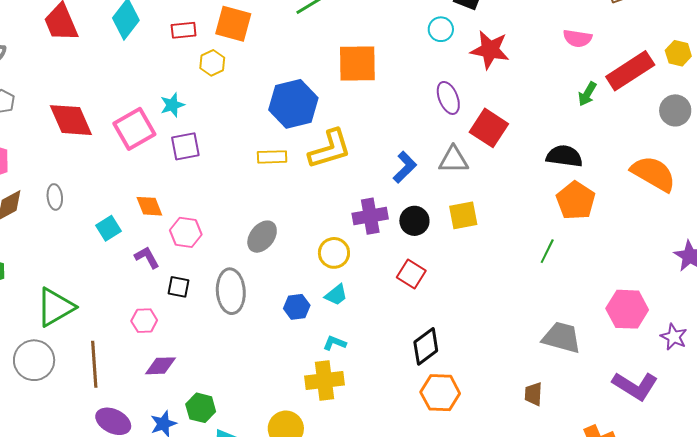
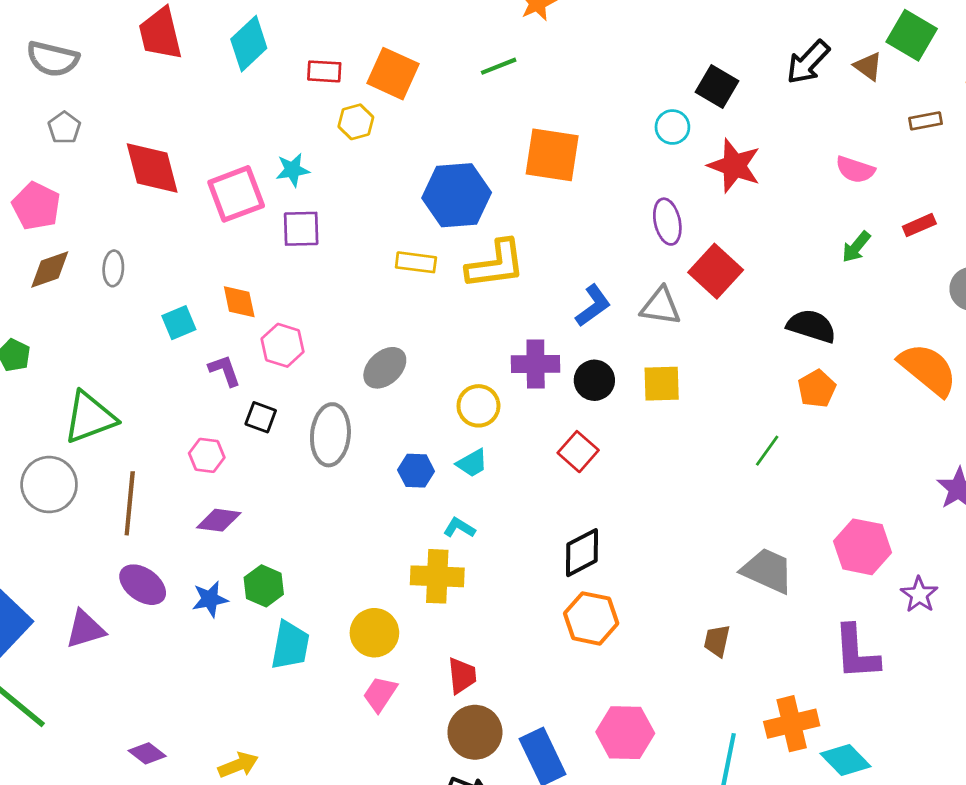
red rectangle: (630, 71) -> (919, 225), size x0.5
orange pentagon: (576, 201) -> (817, 389), size x0.7
purple L-shape: (635, 386) -> (856, 652), turned 45

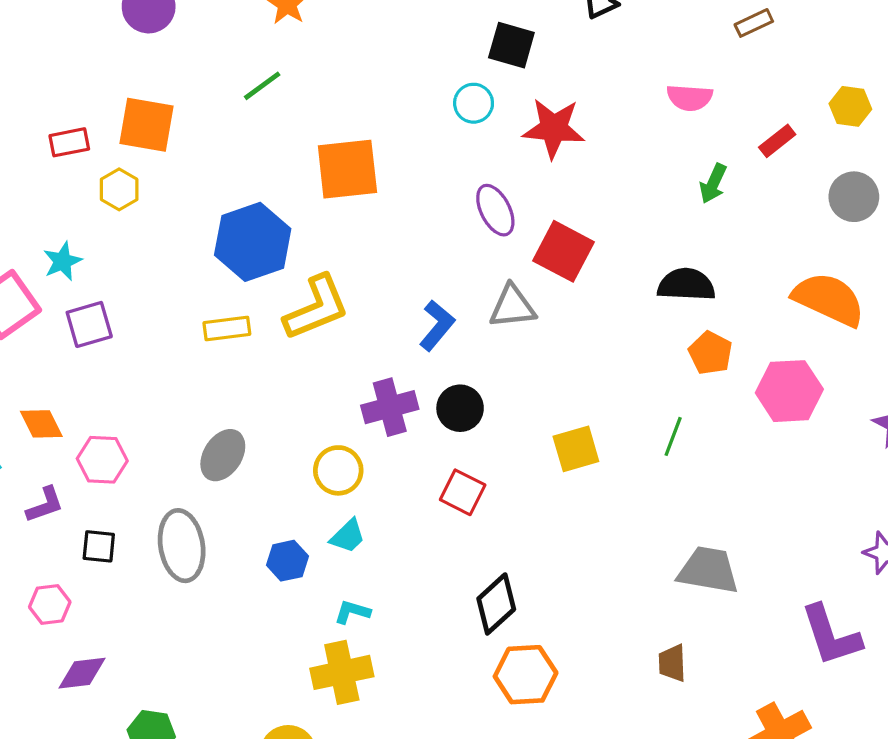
purple L-shape: (225, 370) -> (45, 505), turned 105
yellow square: (662, 384) -> (576, 449), moved
pink hexagon: (863, 547) -> (789, 391), moved

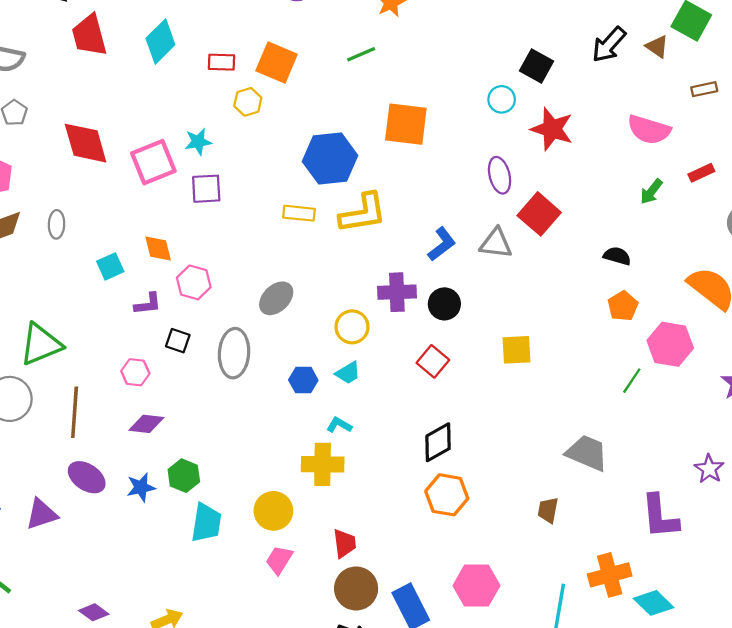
pink semicircle: (690, 98) -> (649, 130), size x1.4
black semicircle: (686, 285) -> (617, 256), size x0.7
green line: (673, 436) -> (632, 381), moved

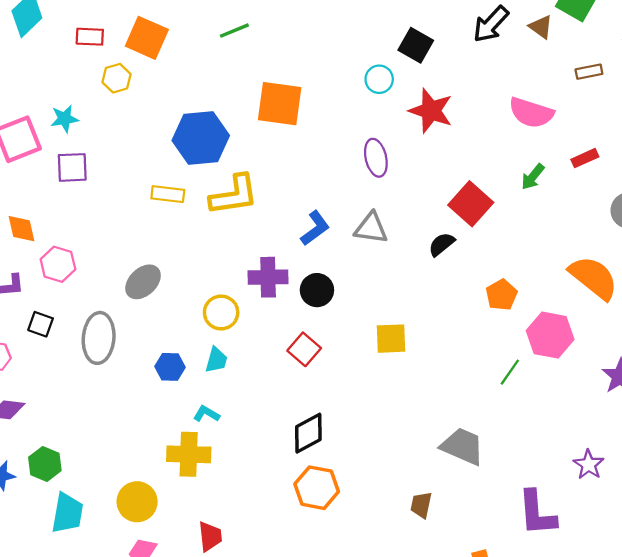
red square: (539, 214) -> (471, 204), moved
black semicircle: (617, 256) -> (442, 244), moved, turned -56
cyan trapezoid: (348, 373) -> (216, 360), turned -44

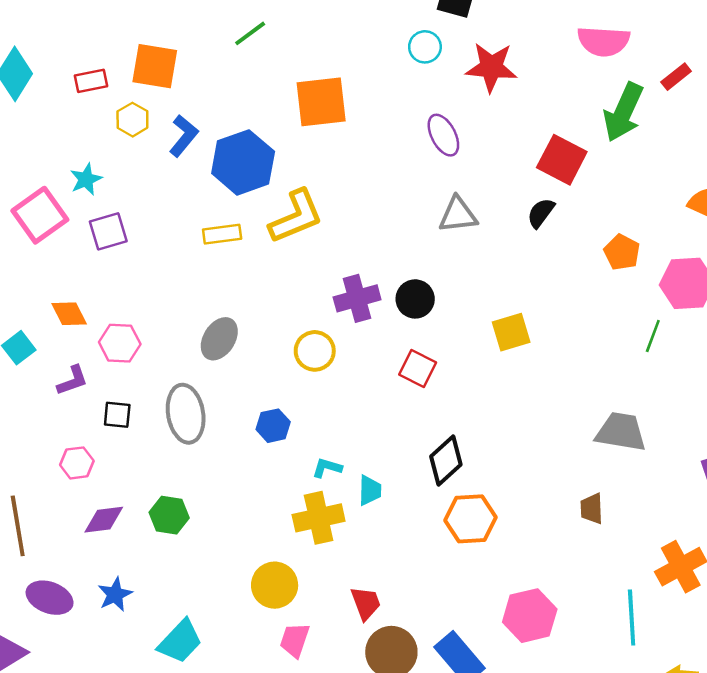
green arrow: (533, 177) -> (623, 112), size x1.8
blue L-shape: (315, 228) -> (184, 136), moved
cyan trapezoid: (216, 360) -> (370, 490), moved
green hexagon: (45, 464) -> (169, 515), moved
cyan trapezoid: (67, 513) -> (180, 641), moved, turned 48

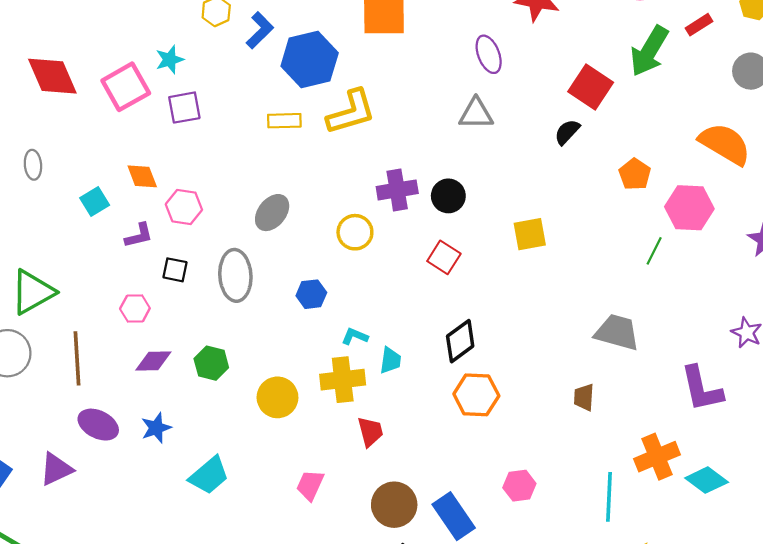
gray triangle: (458, 215) -> (476, 114), moved
yellow circle: (275, 585) -> (277, 397), moved
red trapezoid: (366, 603) -> (370, 432), moved
pink hexagon: (530, 616) -> (519, 486), size x0.7

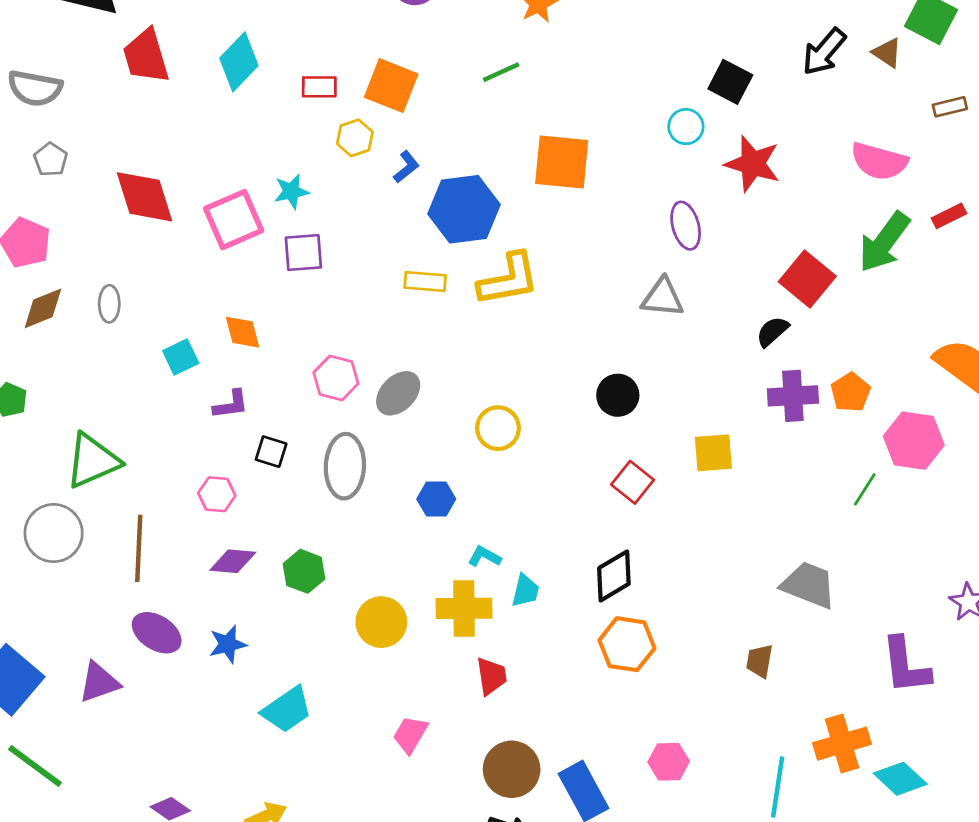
blue L-shape: (260, 30) -> (406, 167), size x0.7
purple cross: (397, 190) -> (793, 396), moved
pink hexagon: (184, 207) -> (336, 378), moved
red square: (444, 257) -> (633, 482), moved

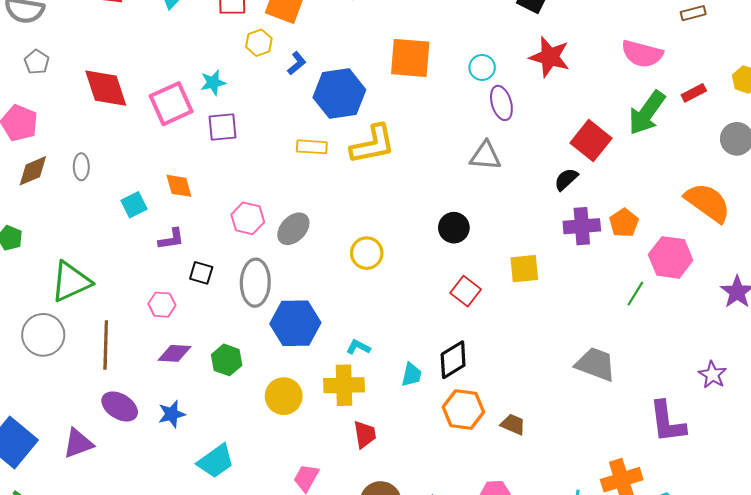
cyan circle: (686, 127) -> (482, 68), moved
blue hexagon: (436, 499) -> (295, 323), moved, size x1.8
cyan trapezoid: (525, 591) -> (412, 375), moved
brown trapezoid: (759, 661) -> (513, 424), moved, turned 105

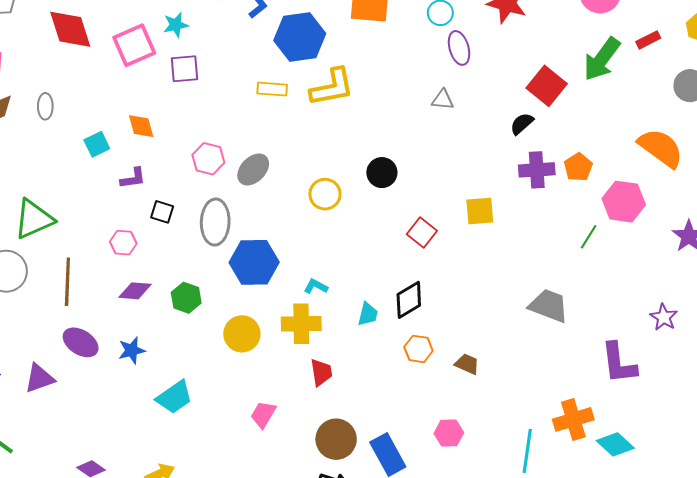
gray triangle: (485, 156) -> (443, 100), size x0.7
black circle: (454, 228) -> (382, 173), moved
orange hexagon: (463, 410) -> (418, 349), size x0.7

